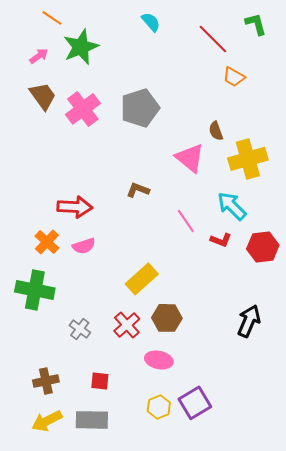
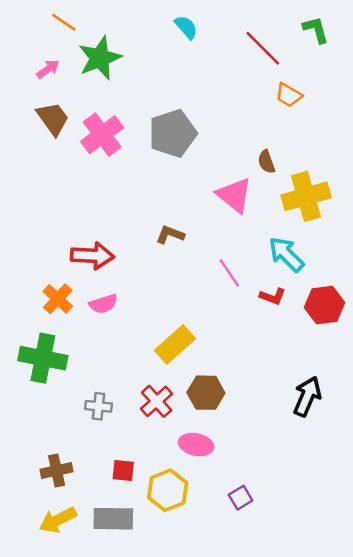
gray cross: (80, 329) -> (99, 406), turned -30
purple square: (195, 403) -> (241, 498), size x0.6
yellow hexagon: (159, 407) -> (168, 490), moved, size x1.4

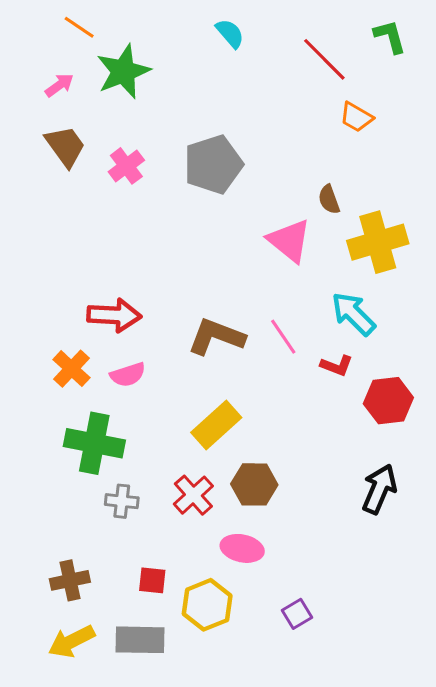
pink cross: (102, 135) -> (126, 166), size x0.7
brown L-shape: (170, 235) -> (216, 337), moved, size x1.6
red hexagon: (324, 305) -> (388, 401), moved
green cross: (43, 358) -> (94, 443), moved

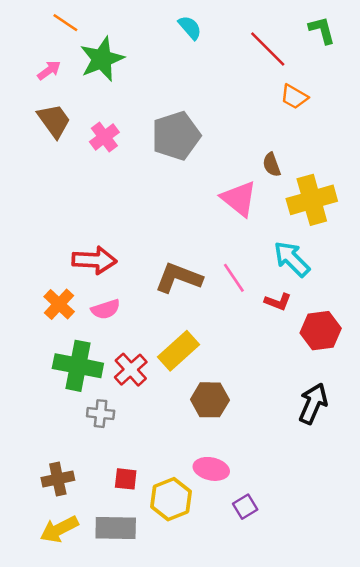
red cross: (193, 495) -> (131, 370), moved
pink ellipse: (242, 548) -> (211, 469), moved

